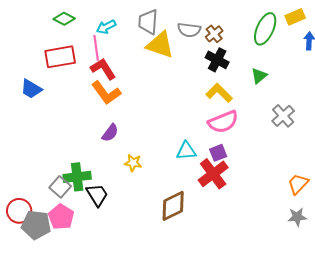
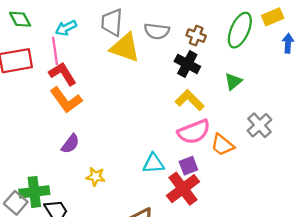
green diamond: (64, 19) -> (20, 19), turned 35
brown cross: (214, 34) -> (196, 36), moved, turned -30
orange trapezoid: (298, 184) -> (222, 145), moved, turned -95

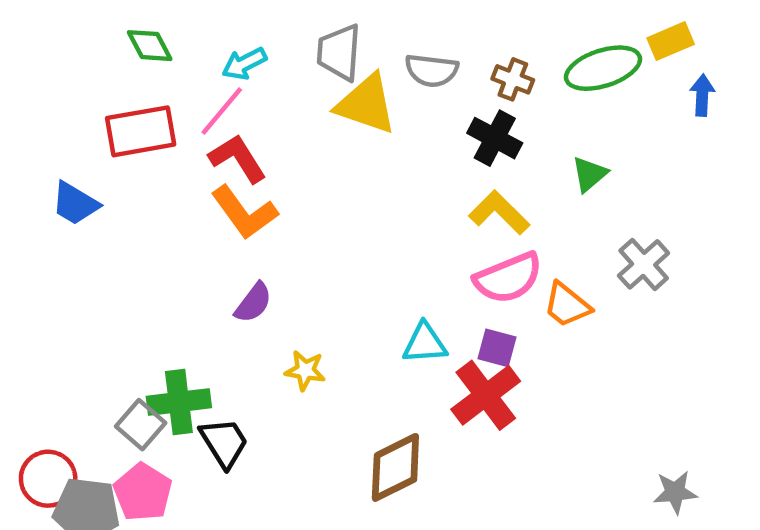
green ellipse: (240, 30) -> (603, 68), turned 48
pink line: (55, 51) -> (222, 111), turned 48
purple square: (188, 166) -> (497, 348), turned 36

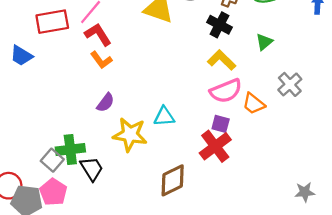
orange L-shape: (244, 213) -> (101, 60), size x0.7
cyan triangle: (425, 343) -> (164, 116), moved
yellow star: (305, 370) -> (130, 135), size x1.8

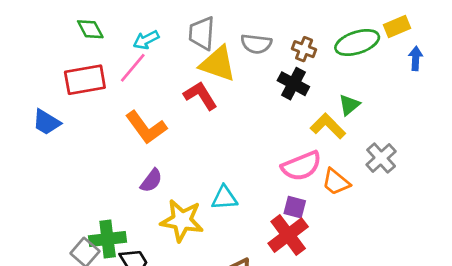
red L-shape: (98, 34) -> (200, 96), moved
orange L-shape: (101, 60) -> (146, 127), size x1.5
yellow L-shape: (222, 60) -> (328, 126), moved

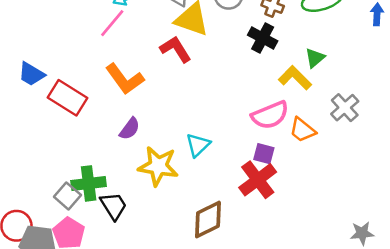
red rectangle: (85, 80) -> (67, 98), moved, turned 42
cyan triangle: (224, 198) -> (198, 145), turned -40

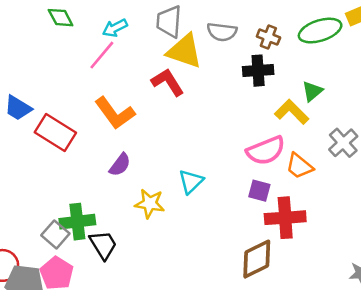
black cross: (263, 38) -> (258, 71), turned -32
yellow star: (158, 166) -> (150, 204), size x0.7
red cross: (258, 180) -> (285, 218), moved, turned 33
brown diamond: (208, 220) -> (257, 259), moved

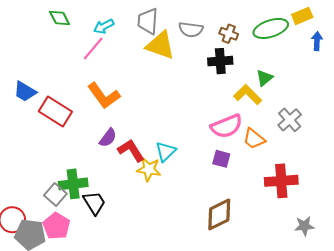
red L-shape: (168, 82) -> (131, 150), moved
yellow star: (150, 204) -> (149, 169), moved
red cross: (285, 218) -> (281, 181), moved

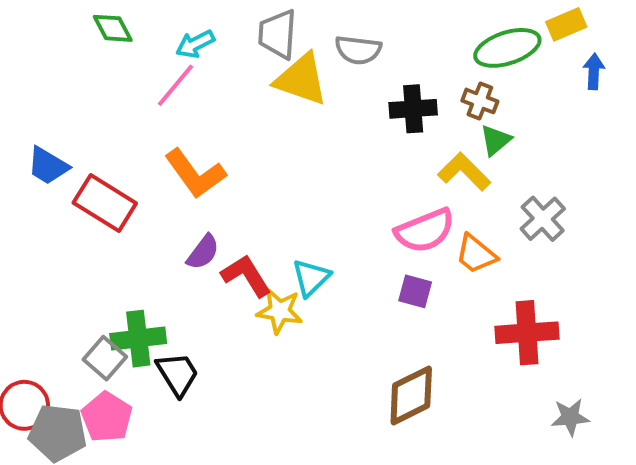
brown cross: (229, 34) -> (480, 101), moved

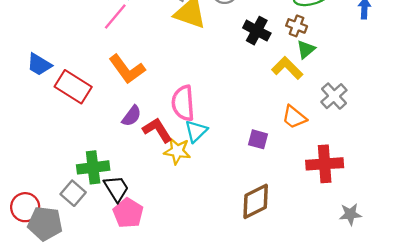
black cross: (413, 109) -> (257, 31), turned 32
pink semicircle: (425, 231) -> (183, 103), moved, turned 108
gray square: (105, 358) -> (73, 193), moved
pink pentagon: (107, 417) -> (128, 213), moved

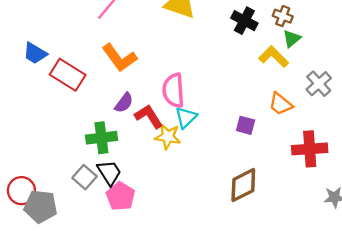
green cross: (93, 167) -> (101, 138), moved
gray square: (73, 193) -> (85, 177), moved

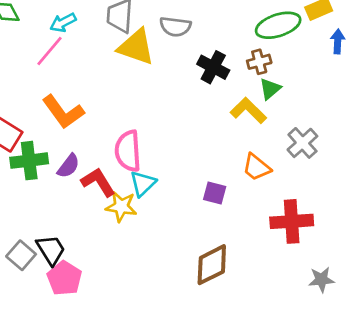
brown cross: (283, 16) -> (259, 62), turned -36
green cross: (101, 138) -> (29, 161), moved

